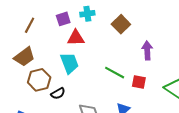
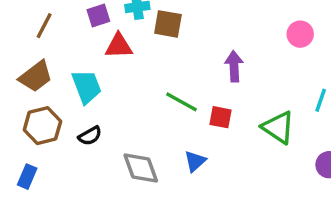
brown square: (121, 24) -> (168, 24), moved, turned -36
cyan trapezoid: (70, 63) -> (87, 87), moved
brown hexagon: (39, 80) -> (42, 126), moved

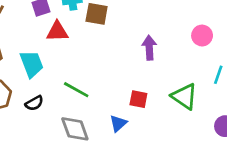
pink circle: (300, 34) -> (202, 36), moved
green line: (181, 102) -> (76, 90), moved
red square: (220, 117) -> (138, 99), moved

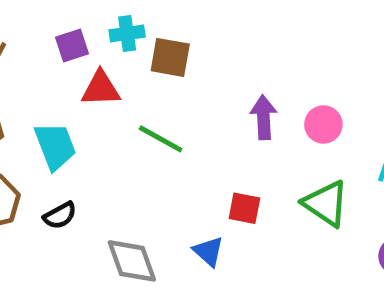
pink circle: (202, 36) -> (323, 124), moved
green line: (76, 90) -> (161, 139), moved
blue triangle: (118, 123) -> (208, 251), turned -36

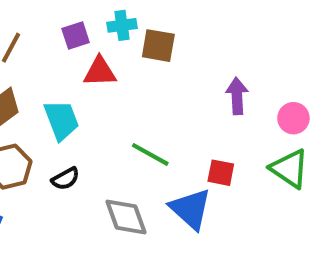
pink circle: (323, 124) -> (293, 118), moved
green line: (161, 139) -> (150, 154), moved
blue triangle: (208, 251) -> (191, 209), size x1.6

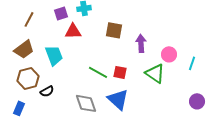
brown square: (158, 46) -> (114, 30), moved
green triangle: (289, 169) -> (155, 73), moved
red square: (221, 173) -> (120, 72), moved
black semicircle: (65, 179) -> (47, 91), moved

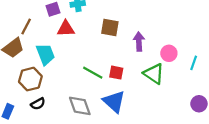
brown line: (29, 19) -> (26, 26), moved
brown hexagon: (28, 78) -> (30, 79), moved
black semicircle: (47, 91) -> (38, 104), moved

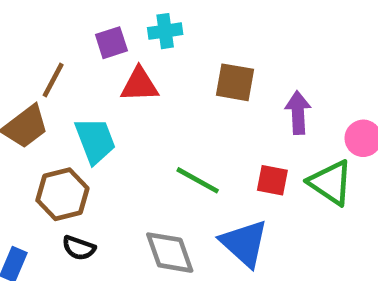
red square: (116, 73) -> (272, 180), moved
black semicircle: (38, 104) -> (79, 248), turned 48

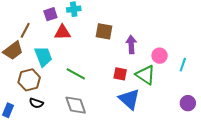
green line: (198, 180) -> (76, 74), moved
blue triangle: (244, 243) -> (129, 99), moved

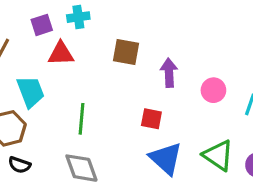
green line: (76, 74) -> (81, 119), turned 66
green triangle: (145, 75) -> (218, 155), moved

